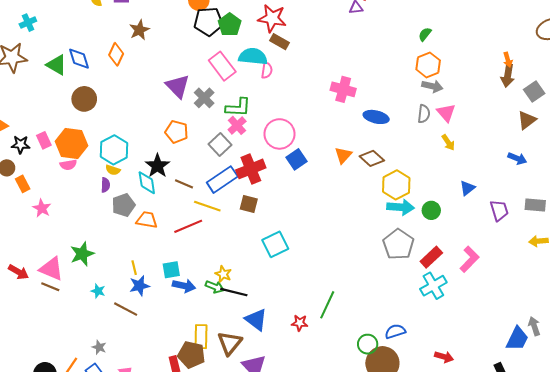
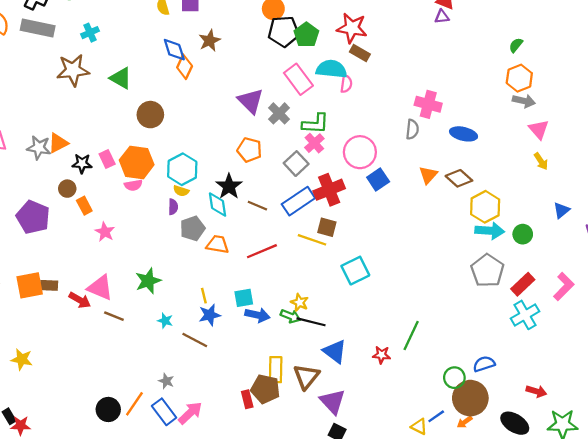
blue diamond: (79, 59) -> (174, 50), moved
gray semicircle: (424, 114) -> (412, 129), moved
yellow line: (207, 206) -> (312, 240), moved
pink triangle: (51, 269) -> (100, 288), moved

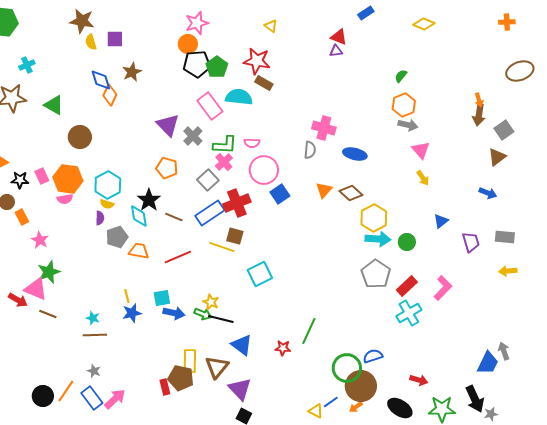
pink semicircle: (346, 84) -> (252, 143), moved, turned 84
green star: (148, 281) -> (49, 272), moved
brown line: (195, 340) -> (95, 335), moved, turned -30
green circle: (454, 378) -> (347, 368), size x1.5

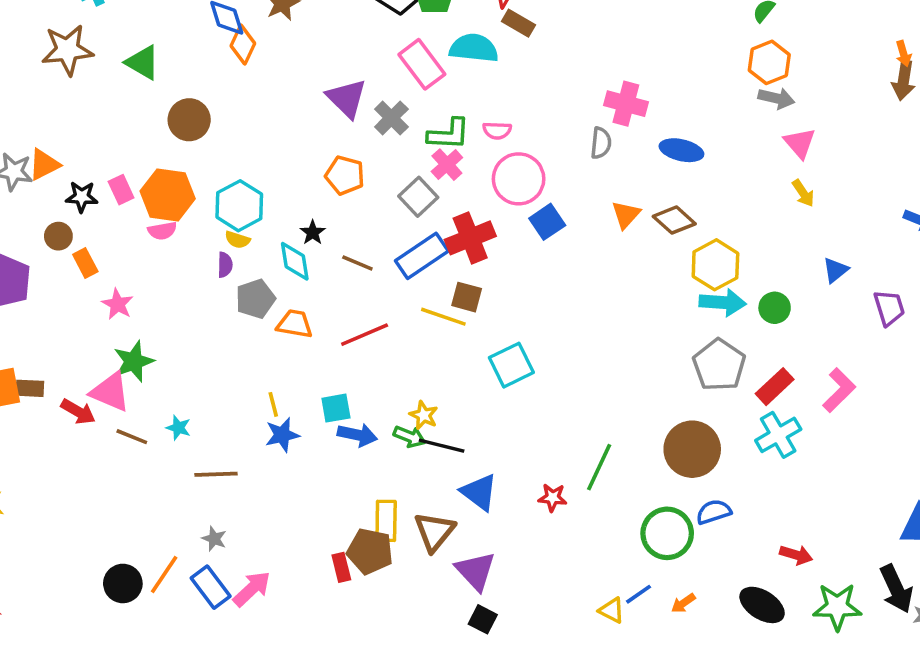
black star: (149, 200) -> (313, 233), size x0.6
cyan star: (93, 318) -> (178, 428), moved
brown circle: (361, 386) -> (692, 449), moved

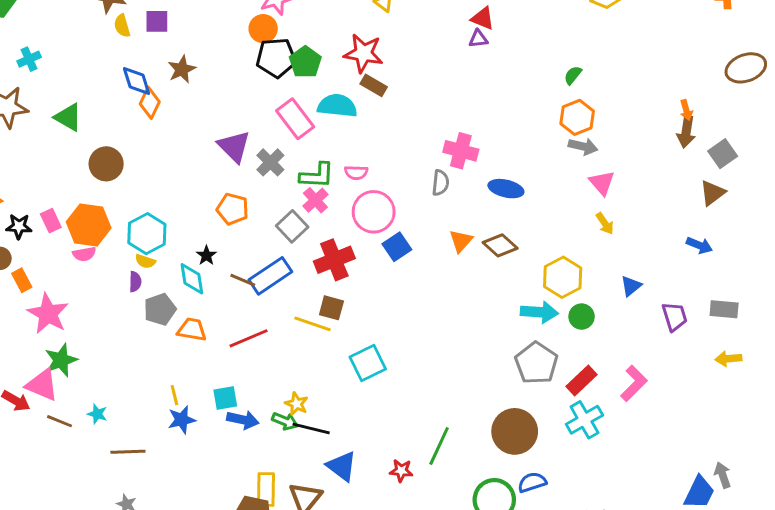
blue rectangle: (422, 256) -> (270, 276), moved
yellow hexagon: (715, 265) -> (563, 277), moved
pink star: (117, 304) -> (48, 314), size x1.6

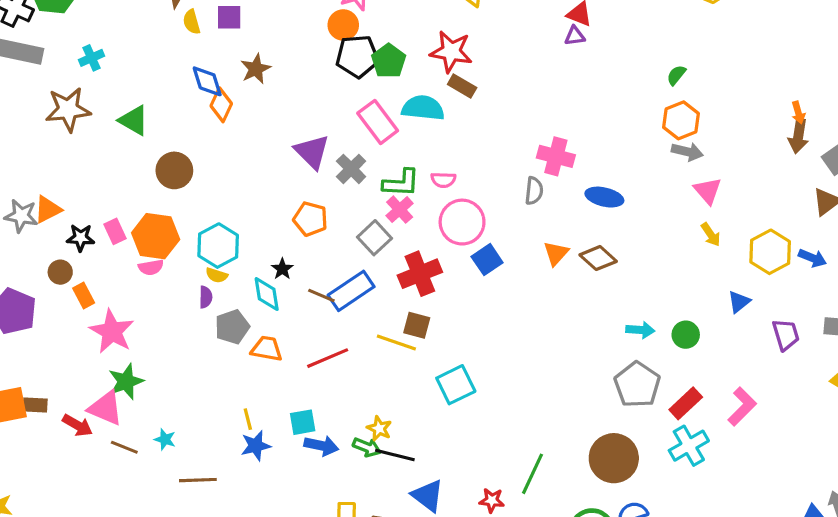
yellow hexagon: (563, 277) -> (770, 252), moved
cyan arrow: (539, 312) -> (640, 330), size x0.7

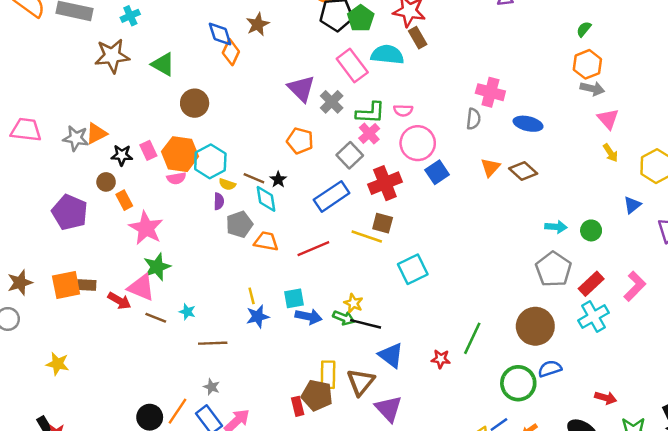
brown rectangle: (462, 86) -> (418, 38), turned 30
cyan hexagon: (218, 246) -> (210, 161), moved
brown line: (321, 296) -> (254, 178), moved

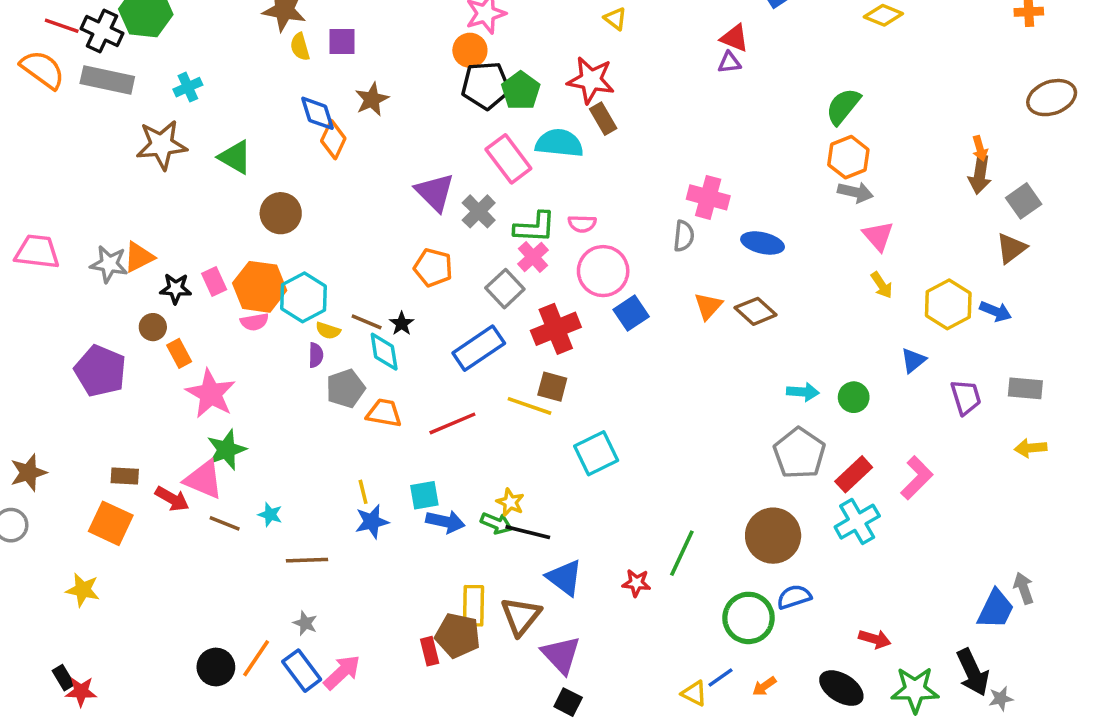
green semicircle: (584, 29) -> (843, 106), size x1.6
orange square: (66, 285) -> (111, 523), moved, turned 36

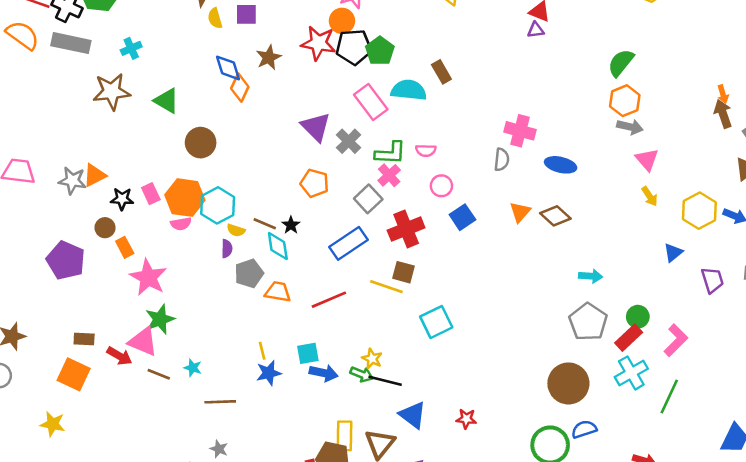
red star: (591, 80) -> (318, 43), moved
brown arrow: (980, 175) -> (723, 114), turned 152
pink circle: (603, 271) -> (441, 186), size x0.6
green circle: (854, 397) -> (638, 317), moved
green line: (682, 553) -> (669, 397), moved

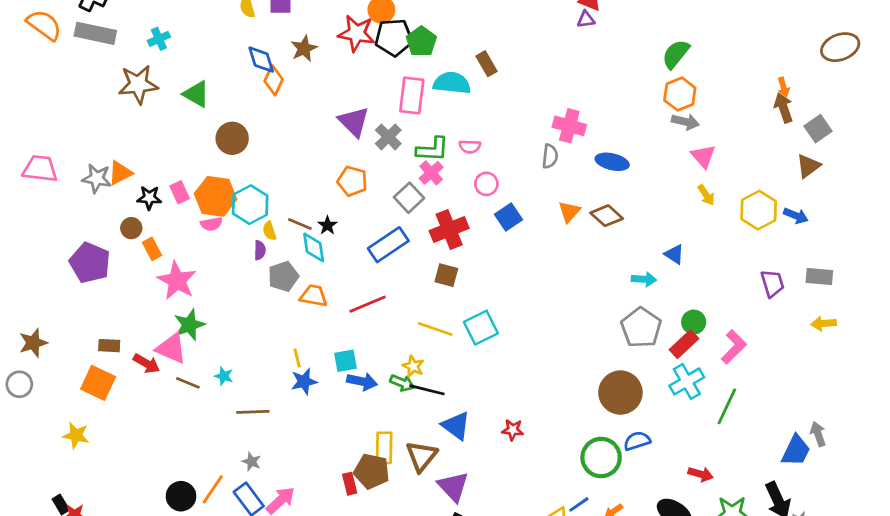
pink rectangle: (371, 102) -> (412, 95), turned 44
yellow semicircle: (236, 230) -> (269, 231), turned 54
blue triangle: (673, 253) -> (674, 254), moved, turned -48
yellow line: (386, 287) -> (435, 329), moved

